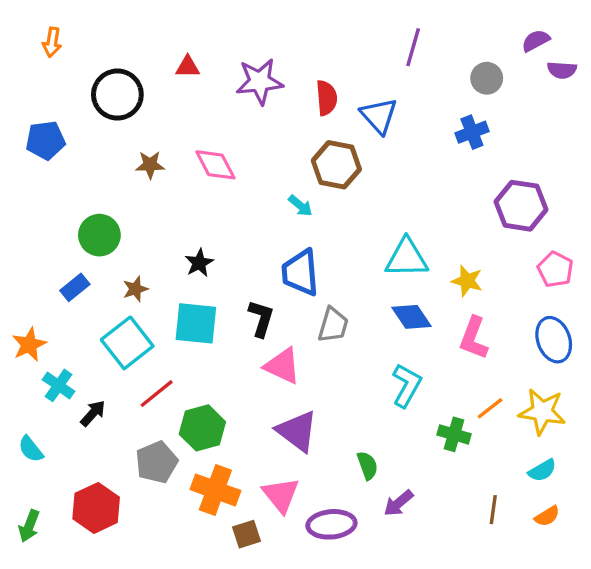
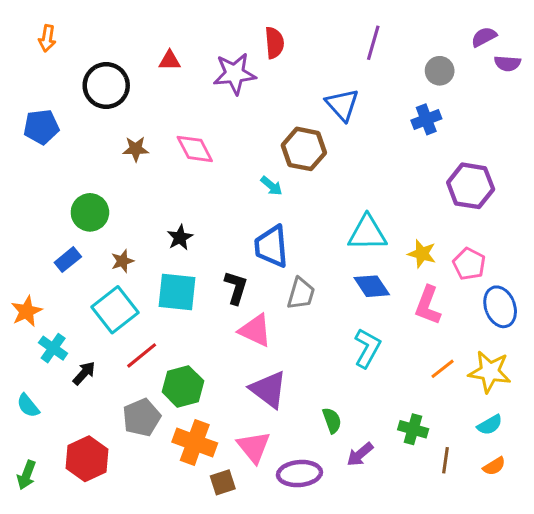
red semicircle: (327, 98) -> (274, 43), moved
pink pentagon: (555, 269) -> (469, 264), moved
green cross: (454, 434) -> (413, 429), moved

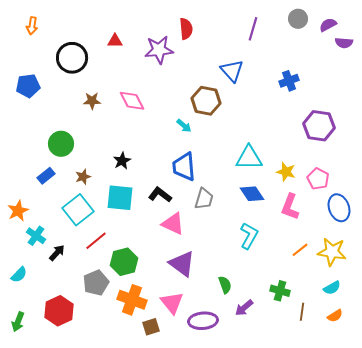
gray circle: (440, 71) -> (298, 19), moved
black L-shape: (236, 288) -> (160, 195), turned -70
cyan semicircle: (28, 406) -> (19, 275), turned -96

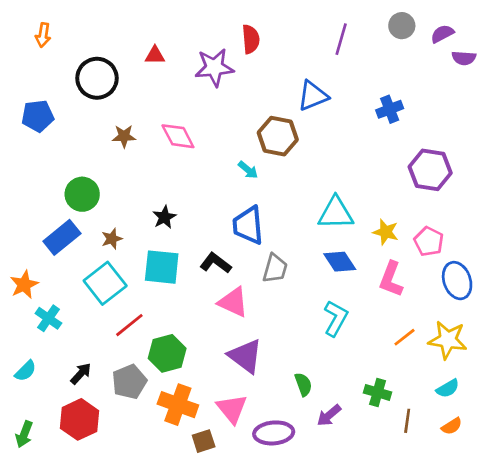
blue triangle: (232, 71) -> (313, 96), turned 50
blue rectangle: (46, 176) -> (62, 237), size x1.5
black arrow: (57, 253) -> (81, 374), moved

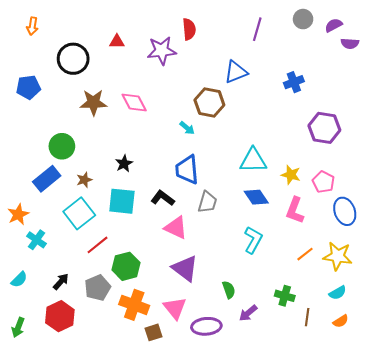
brown star: (124, 136) -> (93, 102), size x1.5

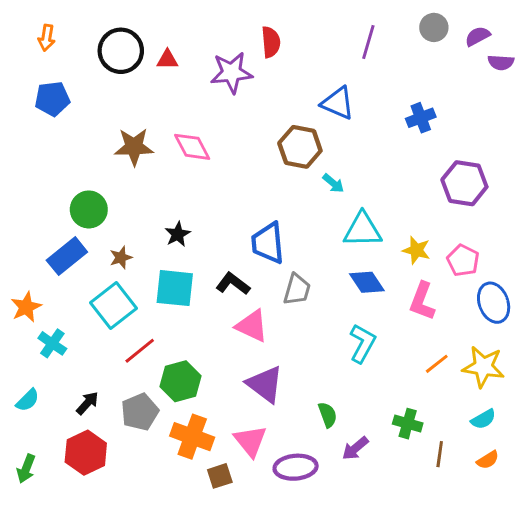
black circle: (73, 59) -> (121, 51), moved
blue triangle: (236, 72) -> (338, 103), turned 45
blue pentagon: (28, 87) -> (52, 99), moved
cyan arrow: (187, 128) -> (333, 183), moved

